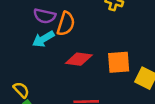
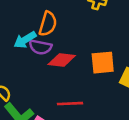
purple semicircle: (45, 16) -> (40, 47), moved

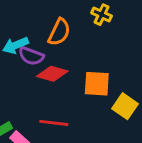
orange semicircle: (48, 24) -> (59, 32), moved

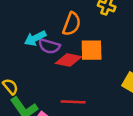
orange square: (97, 84) -> (92, 50), moved

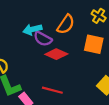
orange square: (92, 50) -> (94, 44), moved

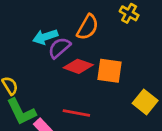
purple semicircle: (43, 39) -> (59, 48), turned 114
orange square: (94, 44) -> (110, 71), moved

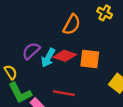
cyan arrow: (45, 37) -> (48, 58), moved, turned -42
purple semicircle: (59, 48) -> (31, 51), moved

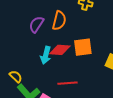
purple semicircle: (31, 51) -> (36, 24), moved

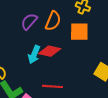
orange square: (83, 47) -> (79, 32), moved

